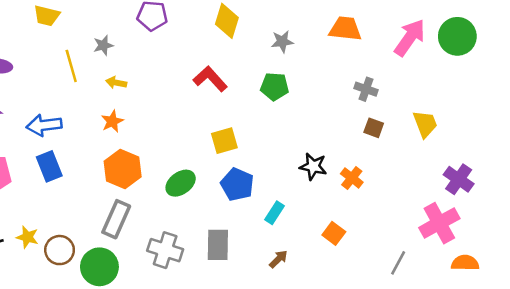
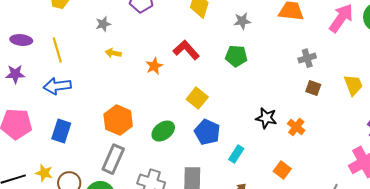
yellow line: (71, 66) -> (57, 50), moved
gray cross: (366, 89) -> (307, 58), turned -36
orange star: (112, 121) -> (154, 66), moved
yellow square: (224, 141) -> (197, 98), turned -35
blue rectangle: (49, 166) -> (61, 131), moved, turned 40

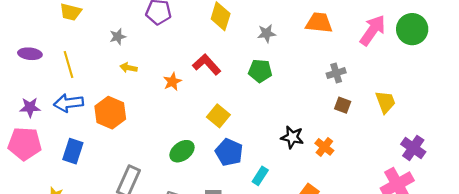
purple star: (15, 74) -> (30, 107), moved
orange hexagon: (118, 120) -> (110, 113), moved

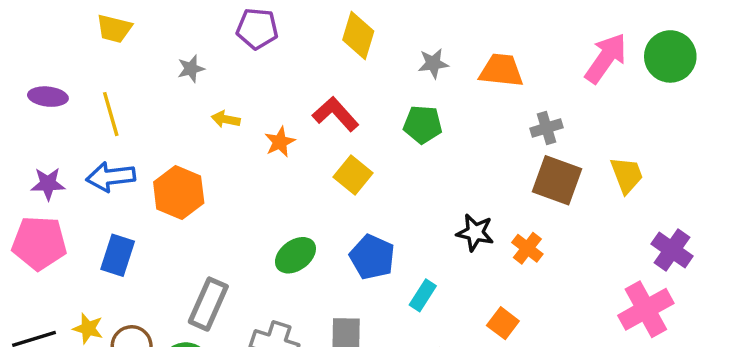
orange trapezoid: (319, 23) -> (501, 70), moved
yellow arrow: (128, 68) -> (226, 119), moved
brown square: (343, 105) -> (557, 180), size x1.8
yellow square: (218, 116) -> (353, 175), moved

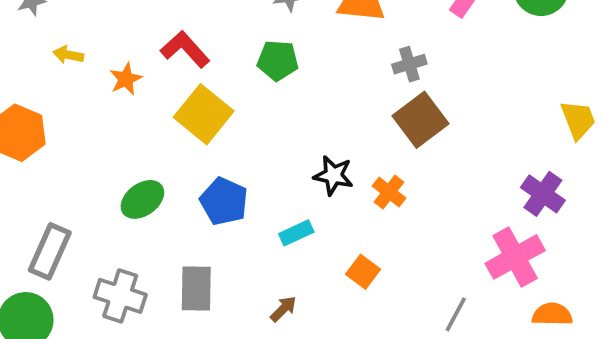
yellow square: (353, 175) -> (204, 114), size x1.4
yellow trapezoid: (627, 175) -> (578, 120), moved
brown square: (557, 180) -> (421, 120), turned 33
cyan rectangle: (423, 295) -> (296, 233), moved, turned 32

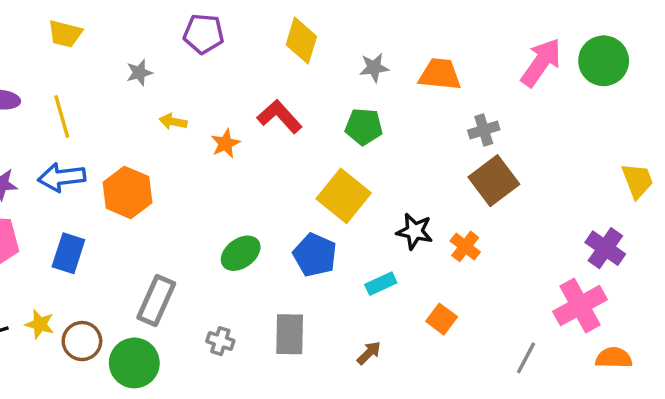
yellow square: (204, 114) -> (344, 196), moved
gray cross: (120, 296) -> (220, 341), size x0.6

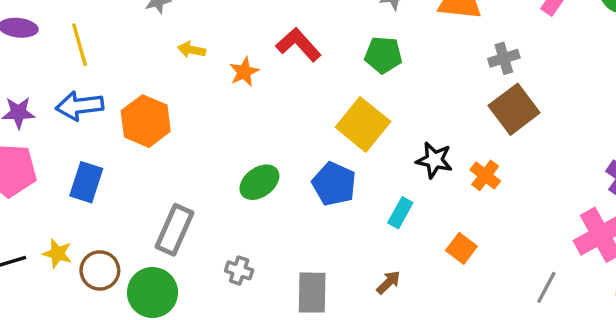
cyan rectangle: (381, 284) -> (400, 213), turned -36
gray rectangle: (290, 334) -> (312, 293), moved

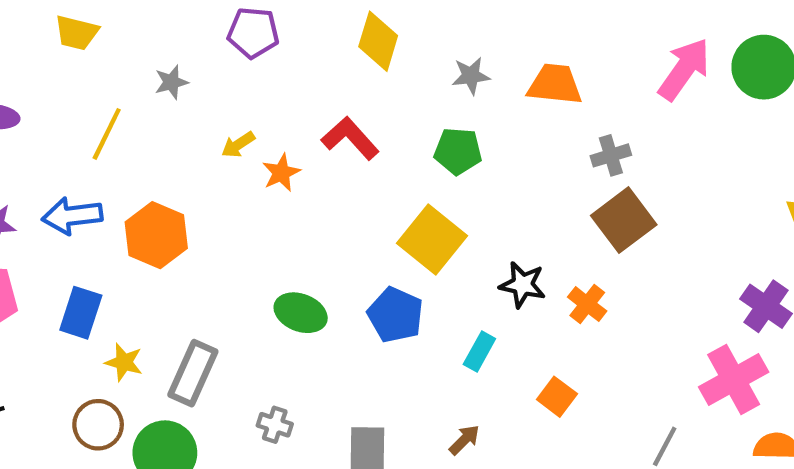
yellow line: (80, 45) -> (107, 134), moved, turned 42
yellow arrow: (192, 50) -> (238, 145), moved, turned -44
green ellipse: (259, 182) -> (301, 313), turned 57
yellow star: (57, 253) -> (124, 362), moved

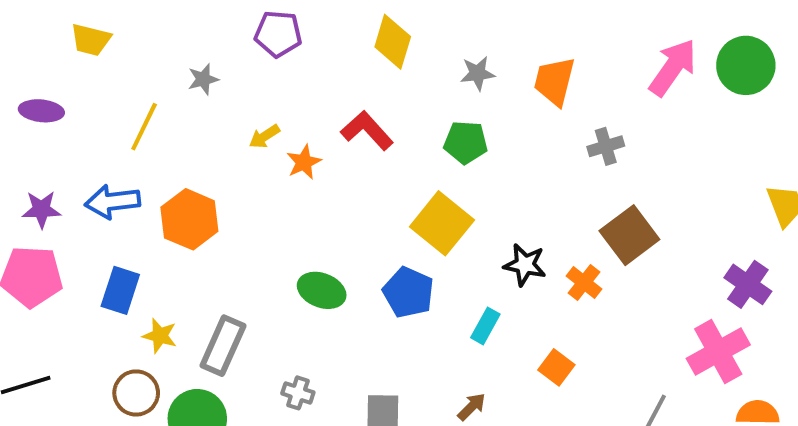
yellow trapezoid: (77, 33) -> (91, 40), moved
orange trapezoid: (555, 84) -> (554, 81), turned -82
brown square: (624, 220) -> (629, 235), moved

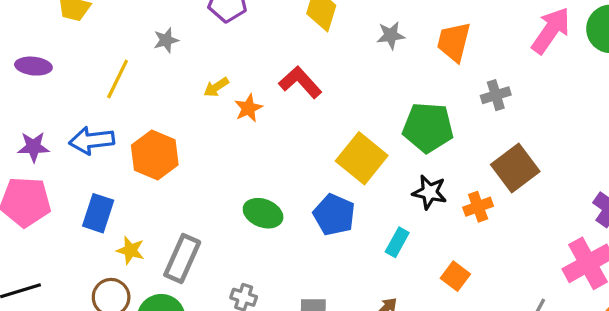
green pentagon: (466, 142) -> (428, 127), moved, size x1.4
orange cross: (584, 282) -> (478, 207), turned 32

